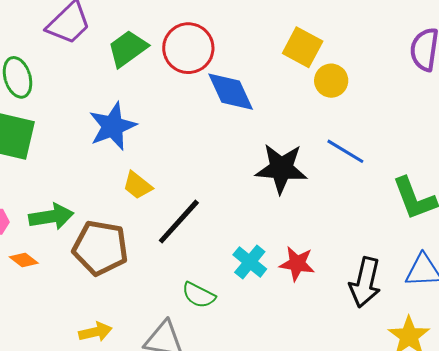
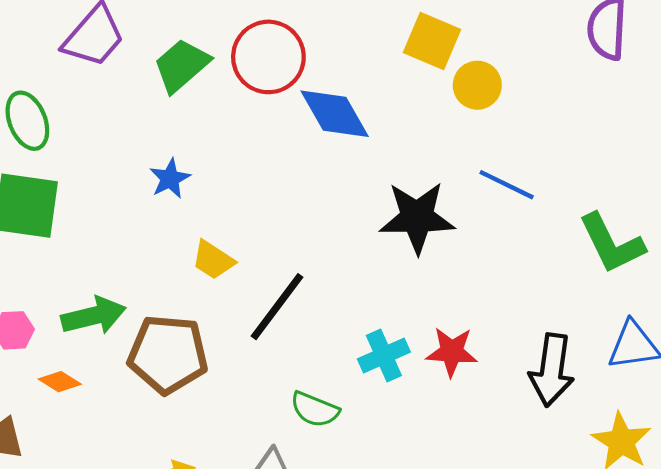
blue star: (113, 126) -> (170, 179), size x0.6
cyan cross: (250, 262) -> (384, 355), turned 32

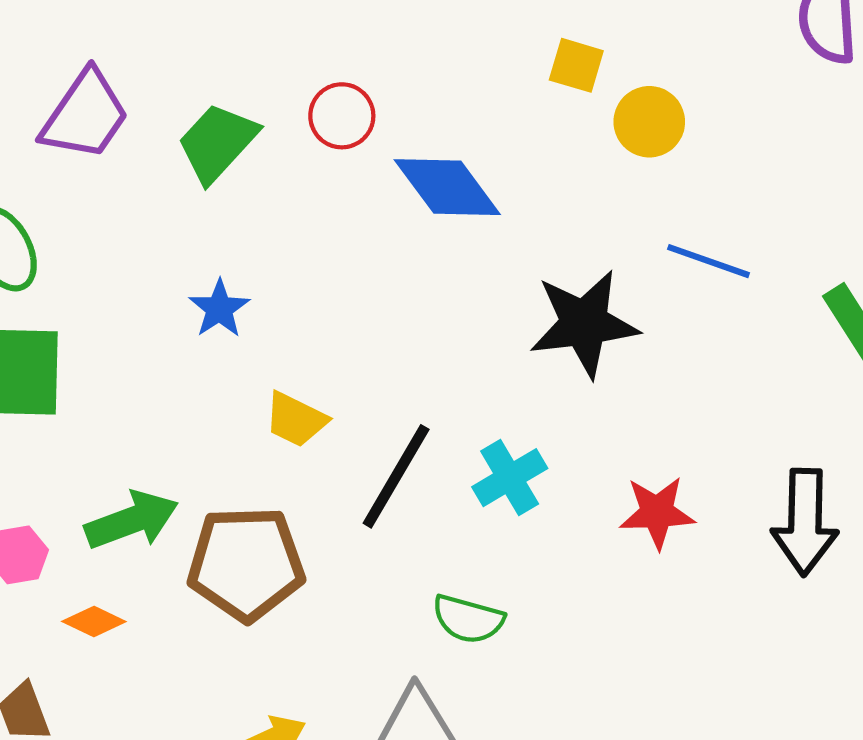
yellow square: (432, 41) -> (576, 65), size x0.7
red circle: (268, 57) -> (342, 116), size x0.6
cyan cross: (384, 355) -> (510, 478), moved

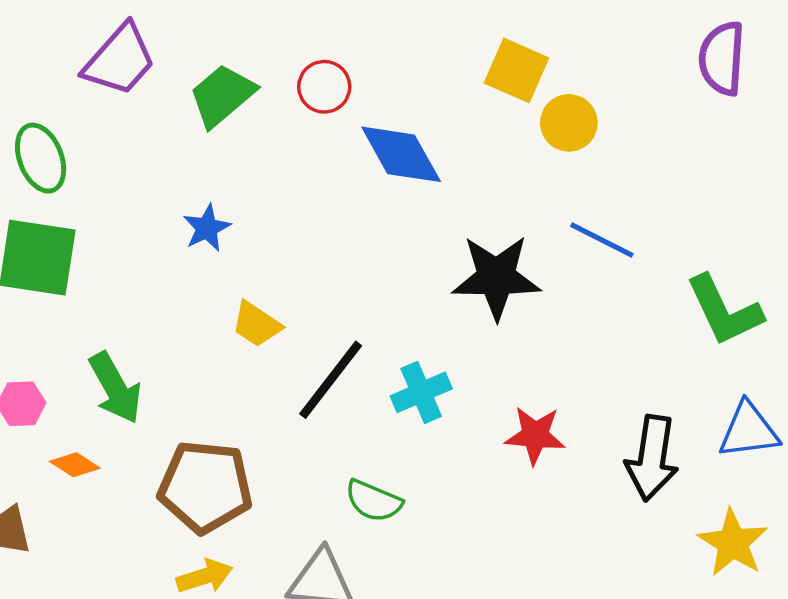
yellow square: (576, 65) -> (516, 70), size x1.4
green arrow: (132, 520) -> (115, 388), turned 74
brown pentagon: (246, 564) -> (205, 487), moved

